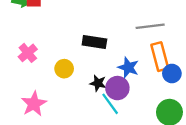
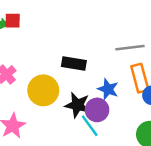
yellow circle: (64, 69) -> (43, 90), size x1.6
black star: (98, 83) -> (77, 105), size x1.5

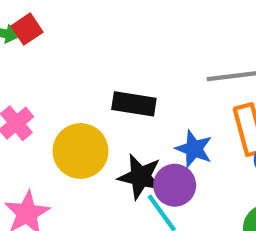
red square: (13, 21) -> (27, 29), turned -35

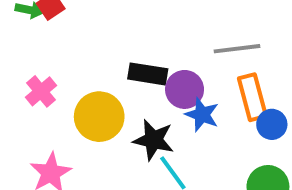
purple circle: (175, 185) -> (185, 89), moved

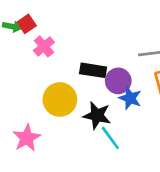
pink cross: (41, 91) -> (44, 46), moved

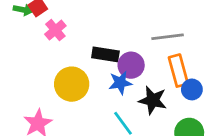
blue star: (130, 98) -> (120, 83), moved, turned -30
black star: (97, 115) -> (153, 100), moved

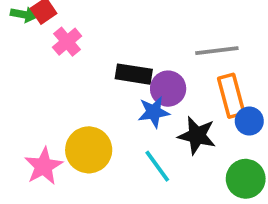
yellow circle: (72, 84) -> (89, 150), moved

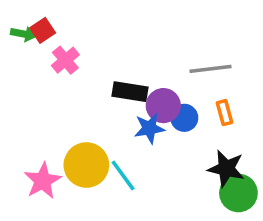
orange rectangle: (231, 96) -> (224, 113), size x0.6
blue circle: (249, 121) -> (184, 118), moved
black star: (197, 135) -> (226, 169), moved
cyan line: (157, 166) -> (123, 175), moved

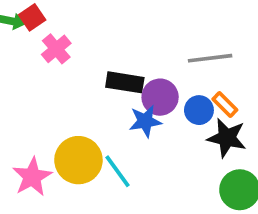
orange rectangle: (224, 113) -> (225, 104), turned -30
blue circle: (184, 118) -> (199, 110), moved
black star: (226, 169) -> (227, 138), moved

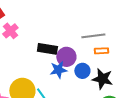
orange rectangle: (225, 104) -> (101, 51), moved, turned -48
blue circle: (199, 110) -> (82, 71), moved

